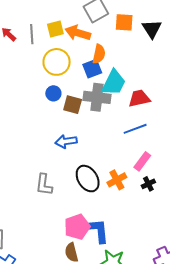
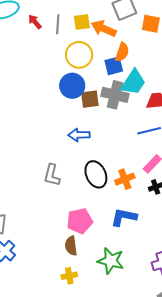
blue circle: (53, 93) -> (72, 86), size x1.6
brown square: (73, 105) -> (90, 99), turned -30
blue L-shape: (99, 231) -> (124, 217), moved, turned -80

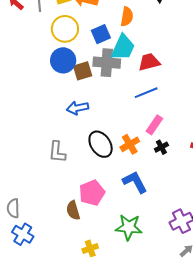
orange semicircle: (122, 52) -> (127, 17), moved
blue L-shape: (124, 217) -> (135, 182), turned 60
brown semicircle: (71, 246) -> (73, 210), moved

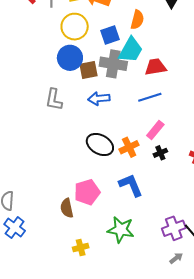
blue arrow: (78, 108) -> (99, 99), moved
black ellipse: (101, 144) -> (100, 145), turned -32
gray L-shape: (57, 152) -> (54, 100), moved

